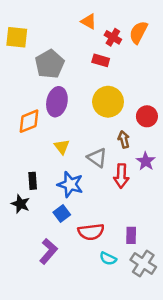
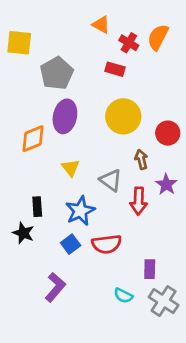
blue star: (70, 184) -> (80, 211), turned 30
red semicircle: (91, 232) -> (107, 244), moved

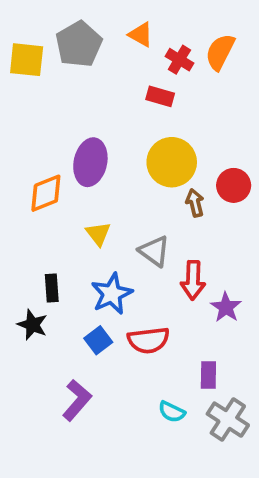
gray pentagon: (57, 73) -> (79, 44), moved
brown arrow: (141, 159) -> (195, 203), moved
purple star: (166, 184) -> (226, 307), moved

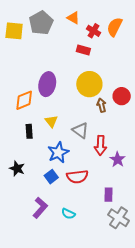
black rectangle: (52, 288) -> (29, 131), moved
cyan semicircle: (172, 412) -> (68, 214), moved

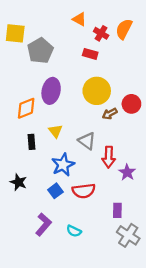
gray pentagon: (41, 23) -> (40, 51), moved
brown arrow: (101, 105) -> (110, 114), turned -104

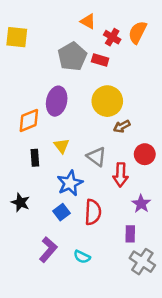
gray pentagon: (40, 51) -> (72, 56), moved
red circle: (131, 104) -> (145, 154), moved
purple star: (127, 172) -> (141, 204), moved
red semicircle: (84, 191) -> (93, 212), turned -80

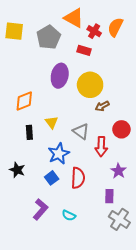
orange triangle: (88, 21) -> (74, 18), size x1.5
gray pentagon: (72, 56) -> (49, 37), moved
purple ellipse: (57, 101) -> (60, 76), moved

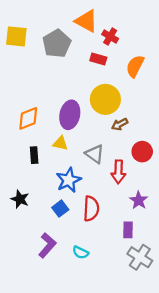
orange semicircle: (115, 27) -> (135, 66), moved
purple ellipse: (60, 76) -> (70, 115), moved
yellow triangle: (52, 122) -> (60, 143), turned -40

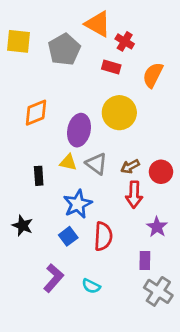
orange diamond: (28, 118) -> (36, 113), moved
brown arrow: (120, 124) -> (130, 166), moved
gray triangle: (95, 154) -> (96, 164), moved

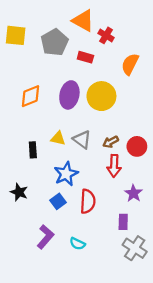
red rectangle: (111, 67) -> (85, 57), moved
purple ellipse: (79, 130) -> (69, 95), moved

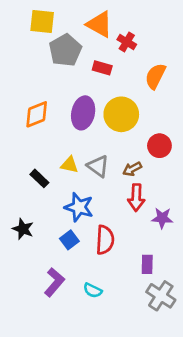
yellow square: (16, 35) -> (42, 22), moved
red circle: (137, 146) -> (159, 146), moved
black rectangle: (33, 150) -> (39, 178), turned -42
blue star: (66, 174) -> (79, 207), turned -30
purple star: (133, 193) -> (162, 218), moved, turned -30

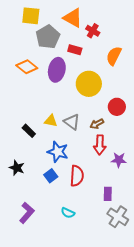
purple ellipse: (83, 113) -> (57, 70), moved
orange diamond: (37, 114) -> (27, 67), moved, turned 60
purple L-shape: (54, 282) -> (27, 213), moved

